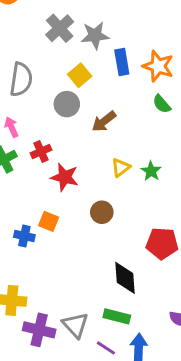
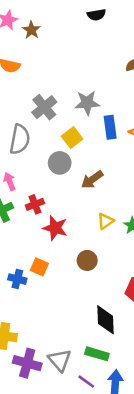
gray cross: (60, 28) -> (44, 107), moved

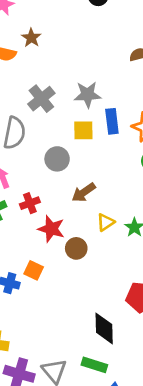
brown star: (31, 30) -> (31, 38), moved
yellow square: (72, 138) -> (83, 130), moved, turned 36
brown arrow: (92, 180) -> (84, 192), moved
brown circle: (87, 260) -> (76, 248), moved

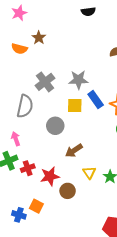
blue rectangle: (112, 121) -> (96, 100), turned -30
red cross: (30, 203) -> (28, 168), moved
yellow triangle: (106, 222) -> (89, 173), turned -32
red star: (51, 229) -> (50, 176), turned -30

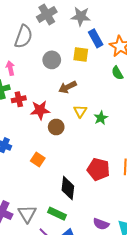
yellow square: (75, 106) -> (81, 54), moved
orange square: (36, 206) -> (38, 159), moved

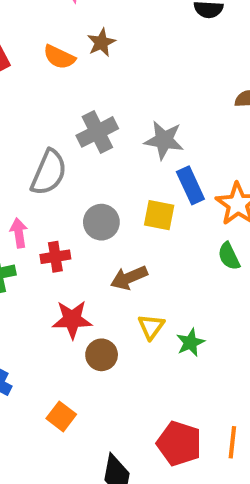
red cross: (19, 99) -> (55, 257), moved

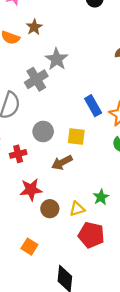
gray star: (164, 140) -> (57, 59), moved, turned 30
yellow square: (159, 215) -> (76, 136), moved
yellow triangle: (151, 327) -> (77, 209), moved, turned 42
red pentagon: (179, 444) -> (91, 235), moved

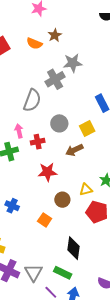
gray star: (57, 59) -> (73, 63), turned 30
yellow square: (76, 136) -> (87, 129), turned -35
brown circle: (50, 209) -> (62, 200), moved

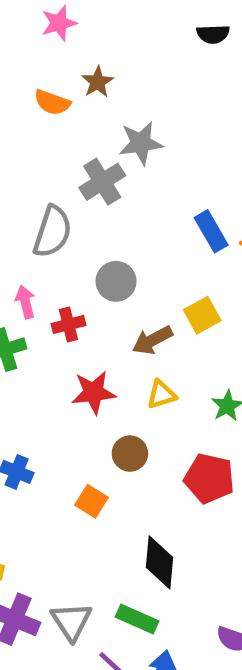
yellow square: (87, 129) -> (202, 315), moved
yellow triangle: (86, 190) -> (162, 395), moved

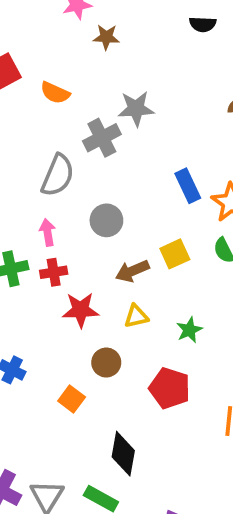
brown star: (98, 82) -> (106, 37), moved, turned 30
orange semicircle: (52, 102) -> (55, 93), moved
pink arrow: (25, 302) -> (48, 232), moved
red cross: (68, 324) -> (54, 272), moved

